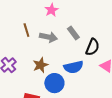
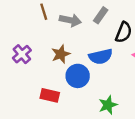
gray rectangle: (73, 33) -> (101, 15), turned 72

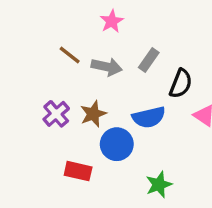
brown line: (44, 12) -> (70, 55), turned -35
purple cross: (22, 54) -> (56, 114), moved

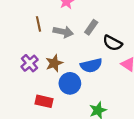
brown line: (70, 55) -> (38, 24), turned 40
black semicircle: (181, 84) -> (112, 43), turned 96

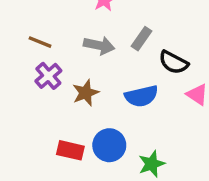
brown line: (38, 24) -> (40, 42), moved, turned -56
purple cross: (30, 63) -> (48, 76), moved
blue circle: (70, 83) -> (109, 145), moved

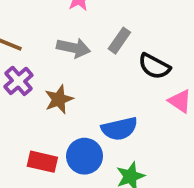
blue semicircle: (141, 96) -> (119, 129), moved

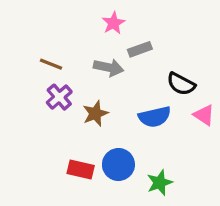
gray rectangle: (119, 41) -> (140, 49), moved, turned 35
blue semicircle: (119, 129) -> (155, 117), moved

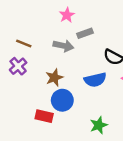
purple cross: (59, 97) -> (18, 66), moved
blue circle: (118, 165) -> (62, 100), moved

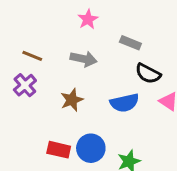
gray rectangle: (85, 33) -> (130, 43), moved, turned 42
blue circle: (62, 100) -> (91, 148), moved

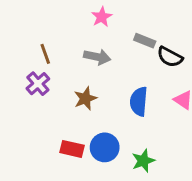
brown line: (32, 56) -> (45, 54), turned 48
black semicircle: (148, 74) -> (170, 57), moved
blue semicircle: (125, 103) -> (139, 101), turned 108

